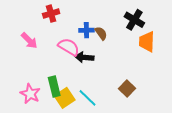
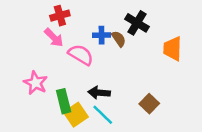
black cross: (134, 20) -> (137, 23), moved
pink arrow: (29, 41) -> (54, 38), moved
black arrow: (84, 57) -> (99, 93), moved
pink star: (30, 94) -> (35, 83), moved

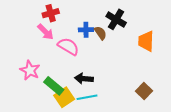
green rectangle: (64, 101) -> (54, 86), turned -36
brown square: (149, 104) -> (144, 91), moved
cyan line: (103, 115) -> (87, 97), turned -54

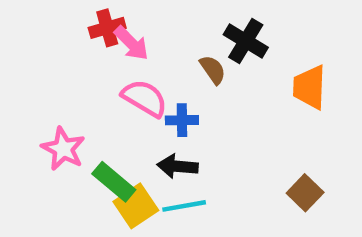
blue cross: (86, 30) -> (182, 120), moved
pink arrow: (45, 32) -> (131, 43), moved

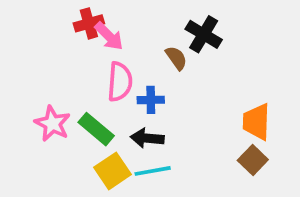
orange trapezoid: (309, 87) -> (256, 122), moved
pink semicircle: (145, 98) -> (120, 82), turned 63
green rectangle: (114, 182) -> (96, 129), moved

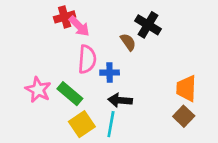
black arrow: (147, 138) -> (120, 100), moved
cyan line: (153, 171) -> (111, 124), turned -70

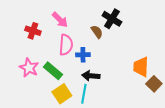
red cross: (65, 17) -> (33, 31), moved, turned 35
brown square: (184, 116) -> (154, 84), moved

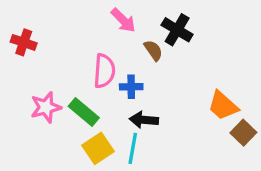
pink arrow: (60, 20) -> (123, 20), moved
red cross: (33, 31) -> (24, 42), moved
orange trapezoid: (141, 67) -> (223, 106), turned -50
pink star: (29, 68) -> (46, 107), turned 30

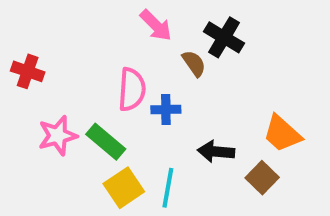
red cross: (24, 42) -> (28, 71), moved
black arrow: (144, 120) -> (216, 152), moved
brown square: (243, 133) -> (262, 178), moved

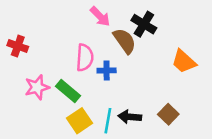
brown semicircle: (194, 63) -> (125, 41), size x1.5
orange trapezoid: (282, 134) -> (184, 61), moved
black arrow: (216, 152) -> (130, 117), moved

